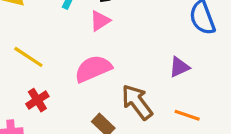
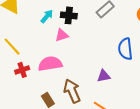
red cross: (37, 100) -> (22, 70), moved

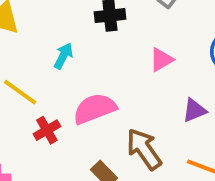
cyan arrow: (47, 16) -> (63, 56), moved
pink triangle: (62, 35) -> (161, 60), moved

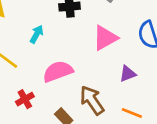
pink triangle: (161, 60) -> (105, 38), size x1.5
red cross: (47, 130) -> (25, 99), moved

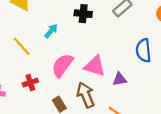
pink triangle: (105, 38) -> (95, 66), moved, turned 35
pink semicircle: (58, 71) -> (62, 65), turned -45

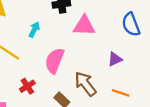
pink triangle: (95, 66) -> (84, 26), moved

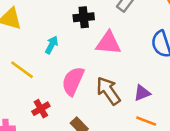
purple triangle: (115, 59) -> (142, 93), moved
brown arrow: (85, 84) -> (108, 91), moved

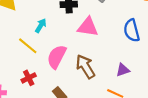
yellow line: (22, 70) -> (28, 46), moved
purple triangle: (142, 93) -> (123, 70), moved

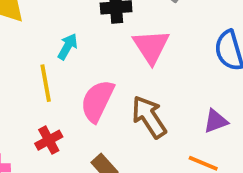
pink triangle: (88, 27) -> (151, 47), turned 50
yellow line: (28, 46) -> (46, 83), turned 42

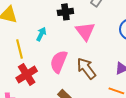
yellow line: (46, 83) -> (19, 49), moved
red cross: (49, 140) -> (27, 74), moved, size x1.5

